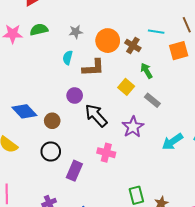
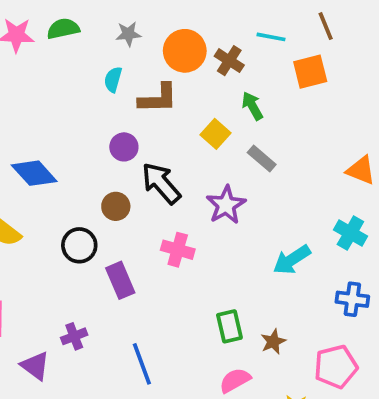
brown circle: (52, 121) -> (116, 206), moved
cyan arrow: (172, 142) -> (292, 260), moved
purple rectangle: (74, 171) -> (120, 280), turned -48

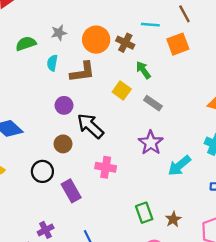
green semicircle: (63, 29) -> (26, 44), moved
purple star: (226, 205) -> (151, 143), moved

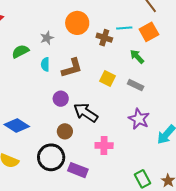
cyan line: (150, 25) -> (124, 28), moved
orange circle: (96, 40) -> (77, 23), moved
green arrow: (143, 70) -> (137, 57), moved
black circle: (42, 171) -> (51, 157), size x1.4
purple rectangle: (71, 191) -> (78, 170), turned -30

